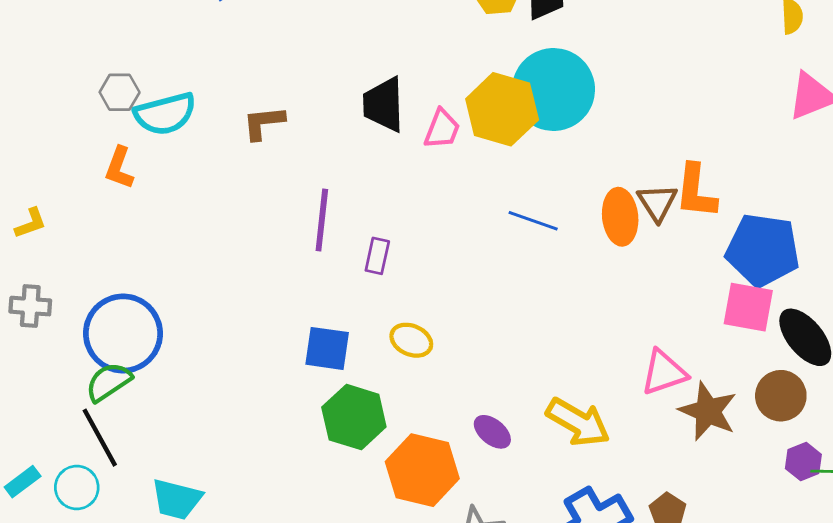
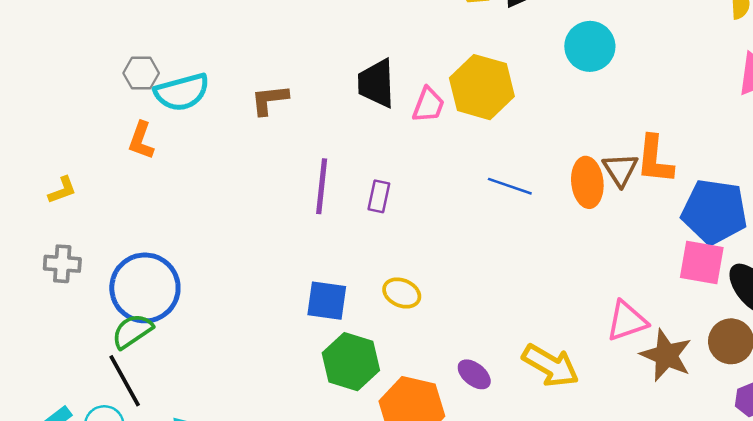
cyan circle: (553, 89) -> (590, 46), moved, size x0.7
purple rectangle: (377, 256) -> (379, 196), moved

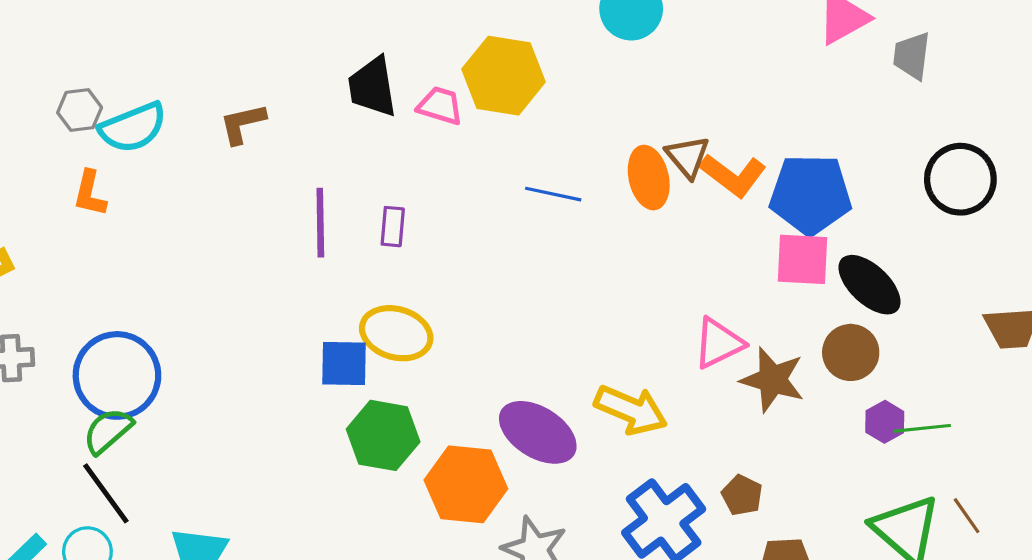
pink trapezoid: (428, 105) -> (440, 106), turned -87
orange L-shape: (655, 160) -> (733, 175), moved, turned -52
yellow ellipse: (402, 293) -> (396, 333), moved, size x1.5
purple ellipse: (474, 374) -> (538, 432), size x1.8

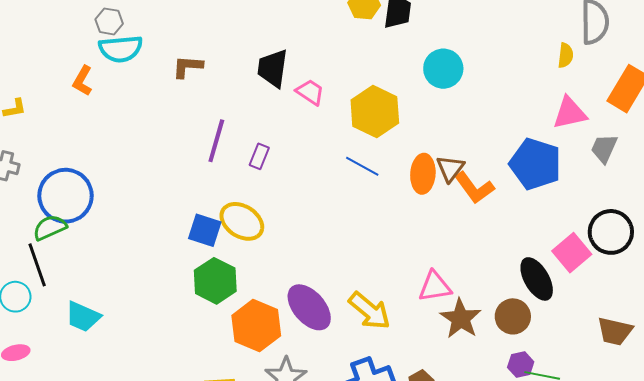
yellow hexagon: (504, 76) -> (375, 112), moved
gray hexagon: (80, 110) -> (109, 21), moved
blue pentagon: (811, 194) -> (535, 164), moved
pink square: (803, 259) -> (572, 253), moved, turned 30

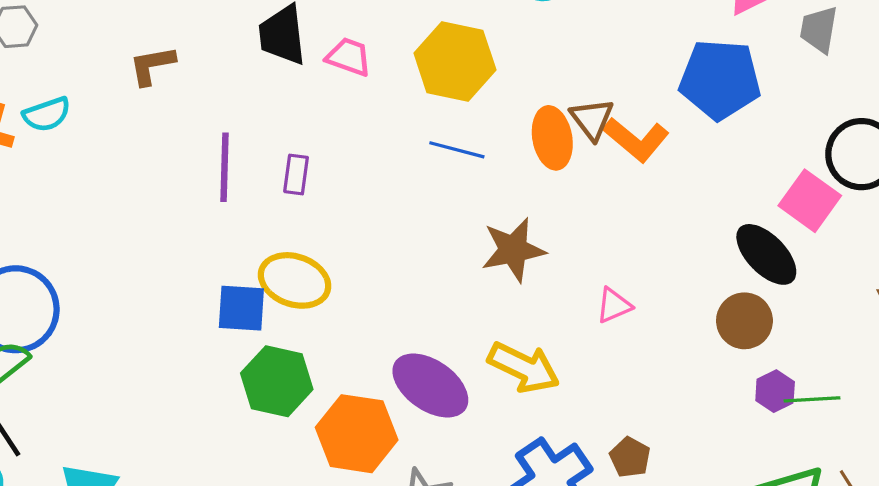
cyan semicircle: (121, 49) -> (47, 114), moved, size x0.7
pink triangle: (435, 287) -> (614, 305), size x0.7
brown star: (461, 319) -> (513, 250), moved, turned -30

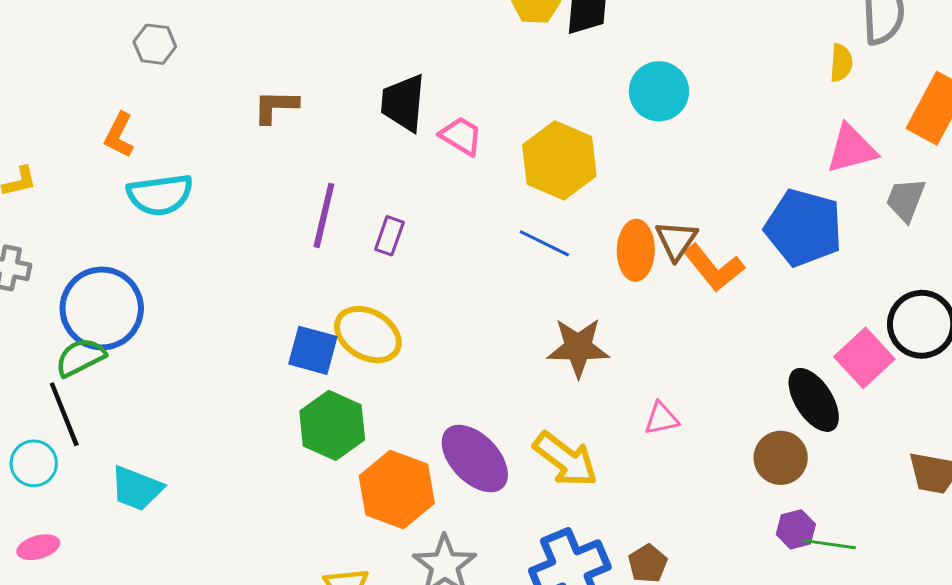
cyan semicircle: (47, 114) -> (160, 195), moved, size x1.4

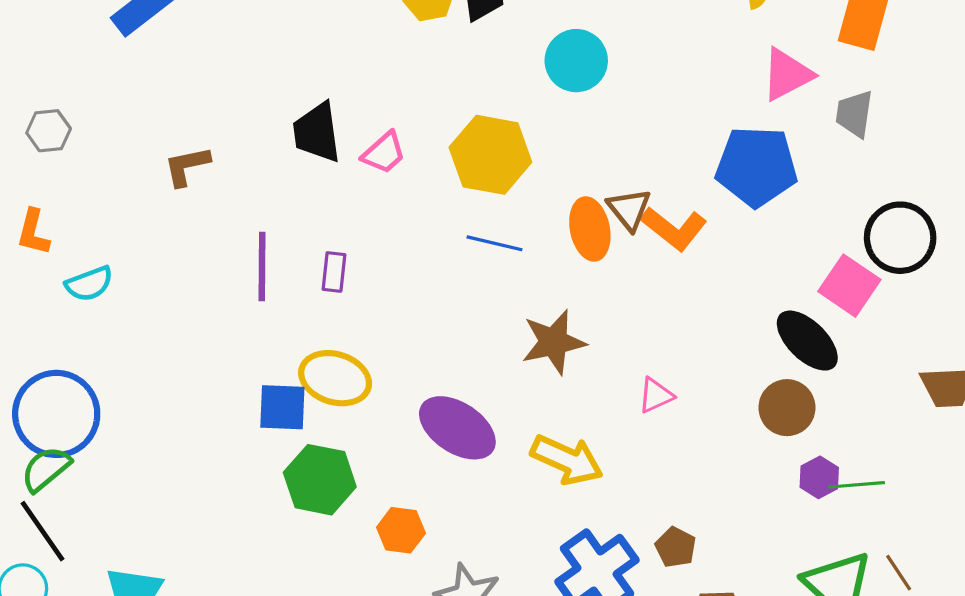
pink trapezoid: (461, 136) -> (384, 153), turned 120
cyan semicircle: (160, 195) -> (89, 284), size x0.7
purple ellipse: (475, 459) -> (457, 428), moved
orange hexagon: (397, 490) -> (401, 530), size x0.6

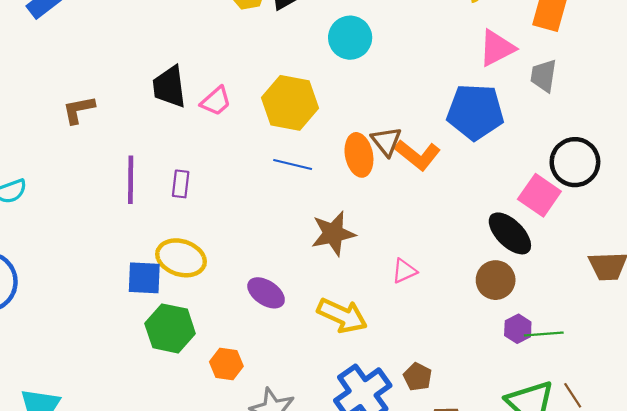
purple ellipse: (457, 428) -> (266, 293), size x0.7

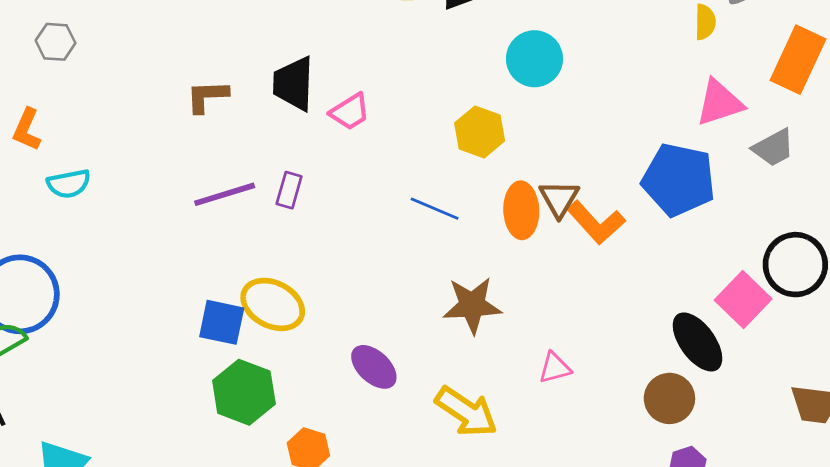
gray trapezoid: (544, 76) -> (773, 148), turned -136
yellow hexagon: (290, 103) -> (480, 132), moved, size x0.7
brown L-shape: (79, 110) -> (207, 96), moved
purple line: (131, 180) -> (225, 194), turned 63
purple rectangle: (181, 184) -> (289, 190), moved

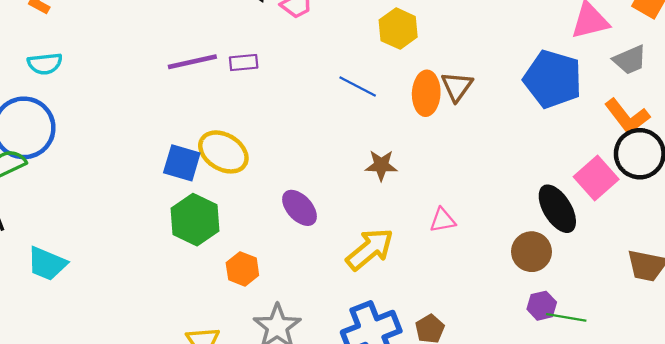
cyan semicircle: (69, 184) -> (45, 64), moved
purple rectangle: (289, 190) -> (244, 63), turned 64
orange L-shape: (596, 222) -> (627, 116), moved
brown star: (472, 305) -> (381, 165), size x0.7
yellow arrow: (466, 412) -> (370, 249), turned -78

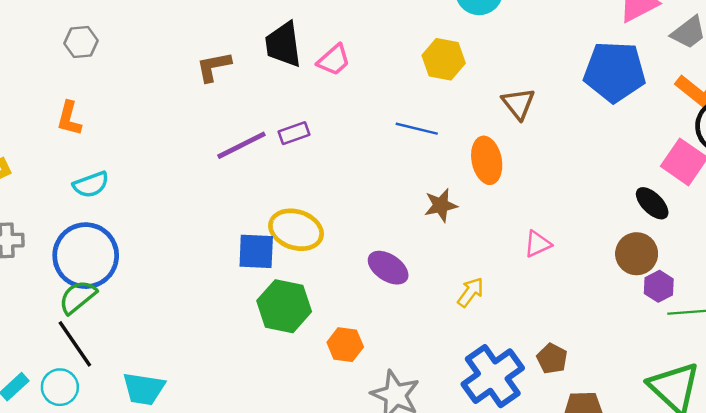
orange ellipse: (426, 93) -> (487, 160), moved
brown star: (381, 165) -> (441, 205), moved
black ellipse: (557, 209) -> (652, 203), size x0.7
yellow arrow: (370, 249) -> (470, 292), size x0.6
purple hexagon: (542, 306) -> (659, 286), moved

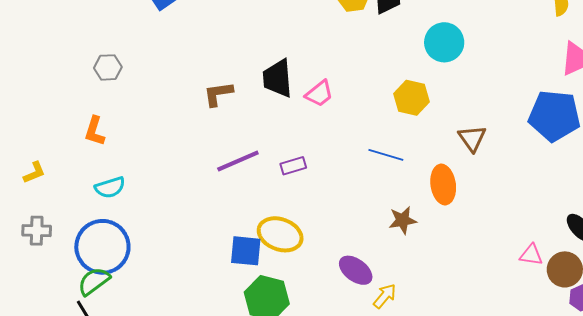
purple rectangle: (294, 133) -> (293, 166), moved
pink triangle: (538, 244) -> (531, 255), moved, turned 30
yellow arrow: (470, 292) -> (385, 296), moved

